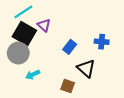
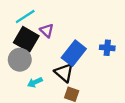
blue rectangle: (70, 47) -> (74, 53), size x1.6
black triangle: (86, 68) -> (64, 73), moved

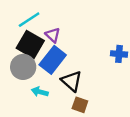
blue rectangle: (74, 53) -> (53, 60), moved
cyan arrow: (35, 82) -> (40, 92), turned 40

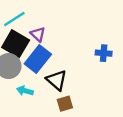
brown square: (80, 105) -> (65, 104), turned -35

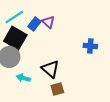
purple triangle: (38, 34) -> (48, 22), moved
blue rectangle: (38, 59) -> (34, 24), moved, size x0.6

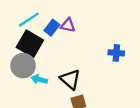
purple triangle: (48, 22) -> (68, 25), turned -32
cyan arrow: (23, 78) -> (39, 79), moved

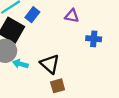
purple triangle: (68, 25) -> (72, 16), moved

